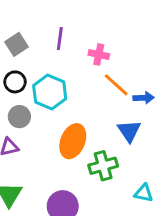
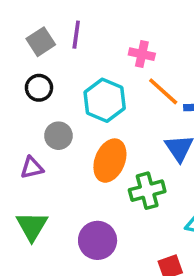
purple line: (60, 39) -> (76, 35), moved
cyan hexagon: (50, 92) -> (105, 100), moved
gray circle: (19, 117) -> (58, 136), moved

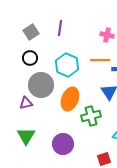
purple line: (76, 35) -> (60, 28), moved
pink cross: (142, 54) -> (107, 35), moved
orange line: (163, 91) -> (100, 60), turned -42
gray circle: (58, 136) -> (41, 85), size x1.6

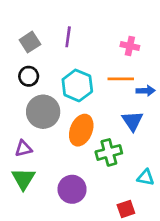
purple triangle: (26, 103) -> (23, 149), moved

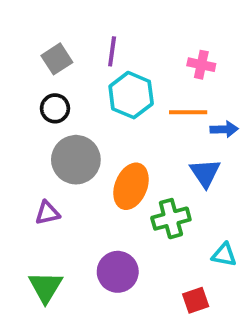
cyan hexagon: (77, 85) -> (131, 95), moved
green triangle: (23, 179) -> (45, 287), moved

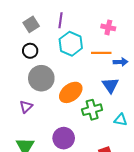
orange ellipse: (131, 186) -> (71, 92), turned 30
purple triangle: (47, 213) -> (26, 107), turned -32
cyan triangle: (224, 255) -> (121, 120), moved

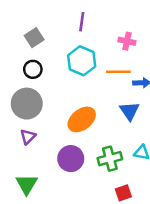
purple line: (61, 20) -> (82, 22), moved
gray circle: (41, 78) -> (27, 104), moved
green cross: (92, 110) -> (110, 159), moved
purple circle: (64, 138) -> (71, 159), moved

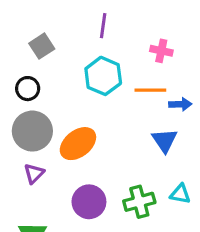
black circle: (33, 69) -> (28, 89), moved
orange ellipse: (82, 119) -> (78, 144), moved

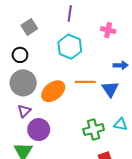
orange line: (150, 90) -> (85, 82), moved
purple circle: (89, 202) -> (39, 130), moved

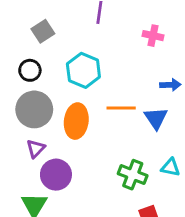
cyan hexagon: (70, 47) -> (83, 70), moved
orange ellipse: (53, 91) -> (76, 121), turned -45
green cross: (94, 130) -> (133, 175), turned 36

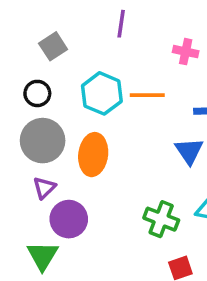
orange line: (121, 108) -> (147, 95), moved

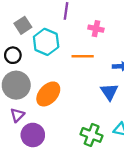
pink cross: (186, 52) -> (96, 29), moved
cyan hexagon: (102, 93) -> (46, 42), moved
orange ellipse: (93, 155) -> (48, 94), turned 35

